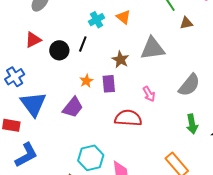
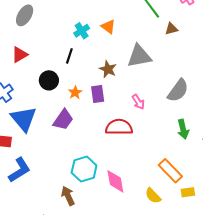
black circle: (59, 50) -> (49, 80), moved

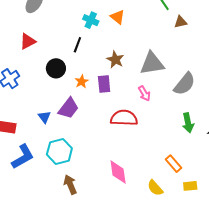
cyan cross: (82, 31) -> (91, 20), turned -35
gray triangle: (139, 56) -> (152, 63), moved
blue triangle: (24, 119) -> (44, 117), moved, size x0.5
cyan hexagon: (84, 169) -> (59, 151), moved
orange rectangle: (170, 171) -> (174, 164), size x0.7

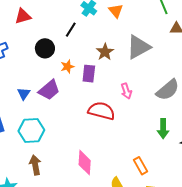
gray triangle: (152, 63) -> (138, 47), moved, turned -32

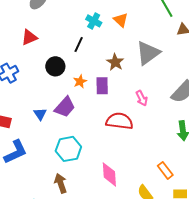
cyan hexagon: (31, 130) -> (68, 149), moved

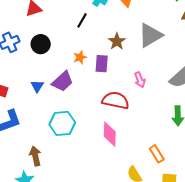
black circle: (55, 66) -> (41, 44), moved
pink diamond: (109, 174) -> (110, 134), moved
brown arrow: (61, 183) -> (35, 156), moved

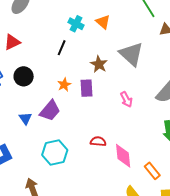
gray triangle: (150, 35) -> (131, 54), turned -40
red semicircle: (116, 100) -> (98, 141), moved, size x0.6
pink diamond: (110, 134) -> (123, 156), moved

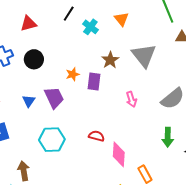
cyan cross: (76, 24) -> (90, 27), moved
black line: (62, 48) -> (69, 14), moved
purple trapezoid: (50, 111) -> (54, 98), turned -75

